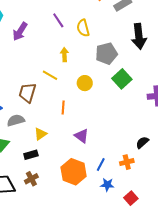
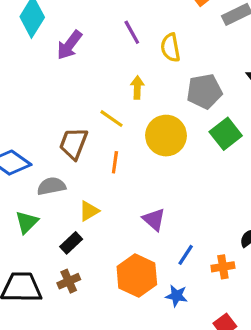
yellow circle: (85, 83) -> (166, 136), size x1.6
orange line: (63, 108) -> (115, 162), moved
black rectangle: (31, 155) -> (71, 243), turned -32
blue line: (101, 164) -> (186, 255), moved
blue star: (107, 185) -> (176, 296), moved

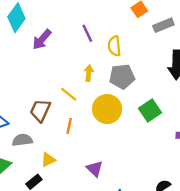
gray pentagon: (204, 91) -> (122, 77), moved

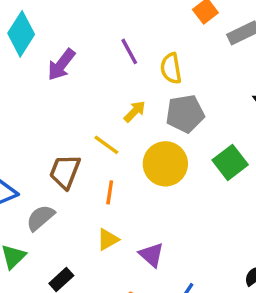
yellow arrow: (89, 73) -> (135, 111), turned 42
gray semicircle: (22, 140) -> (40, 218), turned -30
yellow triangle: (48, 160) -> (108, 239), moved

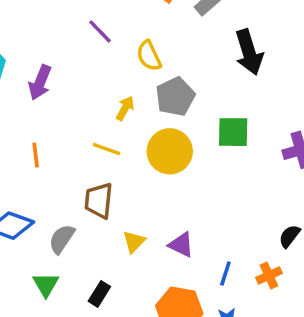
purple line: (129, 51) -> (100, 31), moved
green square: (230, 162) -> (233, 132), turned -36
brown trapezoid: (65, 172) -> (99, 201), moved
orange line: (110, 192) -> (36, 155), moved

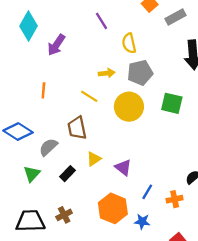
yellow arrow: (125, 108) -> (107, 73), turned 42
brown trapezoid: (99, 201) -> (77, 128), turned -30
black rectangle: (99, 294) -> (68, 174), moved

